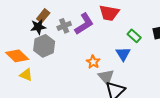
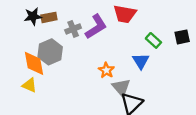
brown rectangle: (43, 16) -> (49, 17), turned 40
black star: (38, 27) -> (33, 16), moved
orange diamond: (17, 56) -> (34, 63), moved, turned 35

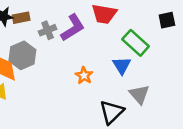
black square: (182, 37) -> (167, 20), moved
green rectangle: (153, 40) -> (136, 43), size x1.5
gray triangle: (121, 87) -> (139, 94), moved

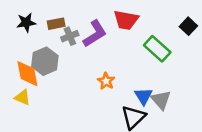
brown rectangle: (21, 18) -> (56, 24), moved
black square: (167, 20) -> (188, 26), turned -35
blue triangle: (122, 65) -> (143, 96), moved

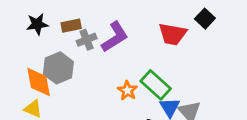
red trapezoid: (126, 20) -> (173, 34), moved
black square: (188, 26) -> (205, 19), moved
green rectangle: (157, 49) -> (156, 85), moved

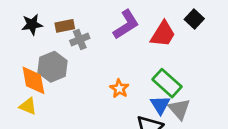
red trapezoid: (173, 34) -> (163, 34), turned -68
purple L-shape: (115, 37) -> (126, 24), moved
green rectangle: (156, 85) -> (167, 83), moved

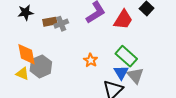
brown rectangle: (65, 26) -> (50, 22), moved
gray hexagon: (53, 67) -> (41, 66), moved

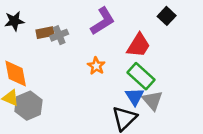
red trapezoid: (123, 20) -> (138, 45), moved
orange star: (91, 60) -> (96, 66), moved
gray hexagon: (41, 66) -> (28, 106), moved

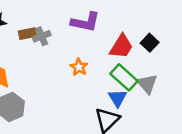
black square: (167, 16) -> (150, 43), moved
purple L-shape: (103, 21) -> (85, 22), turned 44
gray triangle: (153, 100) -> (147, 84), moved

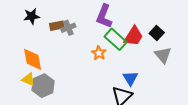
purple L-shape: (85, 22) -> (104, 16), turned 100
green rectangle: (124, 77) -> (116, 39), moved
gray triangle: (147, 84) -> (163, 55), moved

